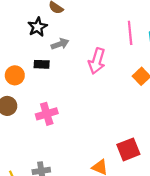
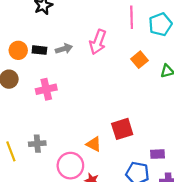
gray arrow: (60, 44) -> (64, 49), moved
black rectangle: (42, 64) -> (39, 50), moved

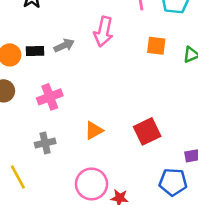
orange square: (139, 60) -> (156, 46), turned -35
gray cross: (37, 144) -> (45, 143), moved
orange triangle: (94, 144) -> (94, 130), moved, turned -49

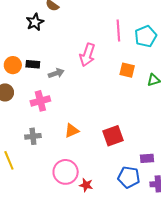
gray arrow: (64, 45) -> (56, 73), moved

